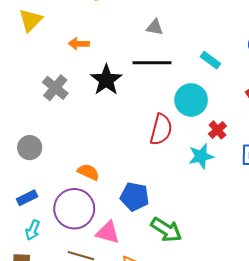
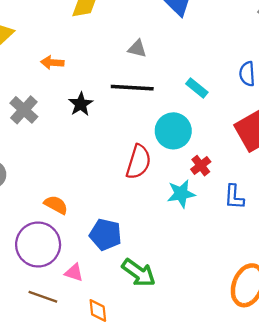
black star: (106, 80) -> (81, 104), size x0.7
pink triangle: (108, 232) -> (74, 273), size x0.7

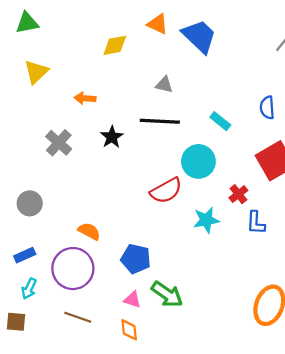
red semicircle: (138, 162) -> (166, 191), turned 44
red cross: (201, 166) -> (238, 194), moved
pink triangle: (74, 273) -> (132, 300), moved

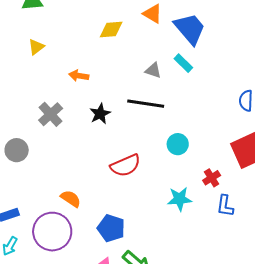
yellow triangle: (36, 72) -> (36, 47), size x0.7
cyan rectangle: (220, 121) -> (183, 63), moved
cyan circle: (198, 161) -> (178, 144), size x0.7
red semicircle: (166, 191) -> (125, 166), moved
gray circle: (30, 203) -> (17, 150), moved

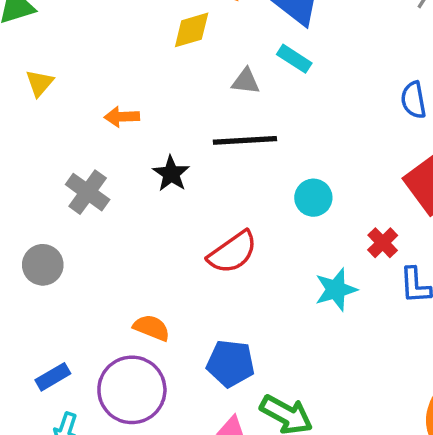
yellow diamond: (111, 29) -> (192, 30), moved

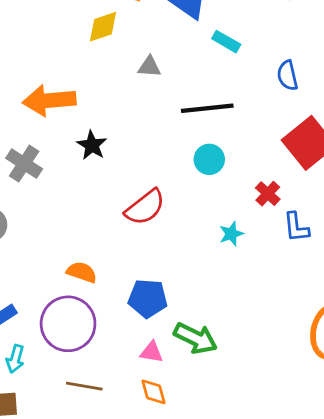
cyan rectangle: (294, 59) -> (226, 42), moved
orange arrow: (122, 117) -> (49, 100), size x1.8
black line: (245, 140) -> (207, 108), moved
cyan star: (336, 290) -> (231, 234), size x0.7

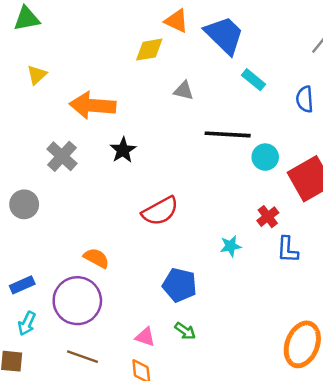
blue semicircle: (288, 75) -> (305, 99), moved
cyan circle: (209, 159) -> (265, 157), moved
blue pentagon: (148, 298) -> (180, 285), moved
green arrow: (196, 338) -> (185, 331), size x0.6

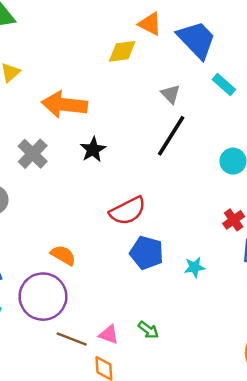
gray triangle: (184, 91) -> (171, 94), moved, turned 30
black line: (228, 134) -> (171, 136), moved, turned -63
cyan star: (231, 246) -> (195, 267), moved
blue pentagon: (180, 285) -> (147, 253), moved
brown line: (82, 357) -> (72, 339), moved

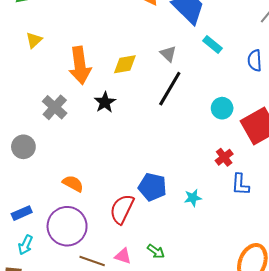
yellow diamond: (122, 51) -> (125, 64), moved
orange arrow: (64, 105) -> (80, 65), turned -102
red semicircle: (128, 211) -> (122, 209), moved, turned 144
orange semicircle: (63, 255) -> (73, 184), moved

